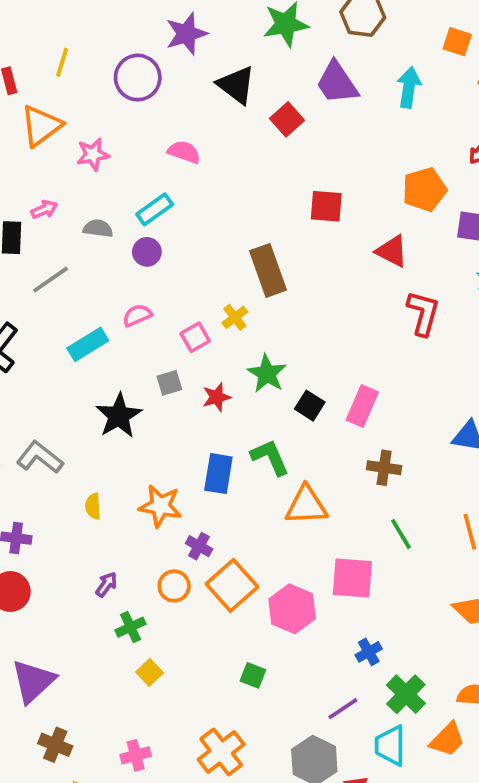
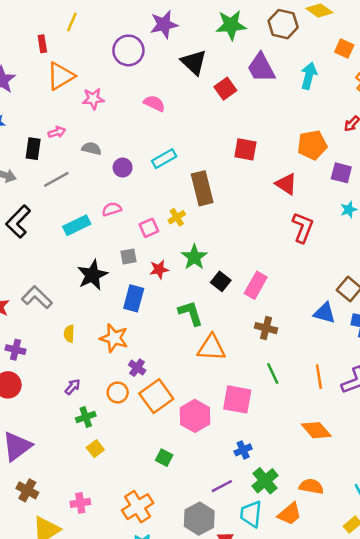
yellow line: (62, 62) -> (72, 22), moved
cyan rectangle: (155, 209) -> (164, 159), moved
blue rectangle: (218, 474) -> (134, 298), moved

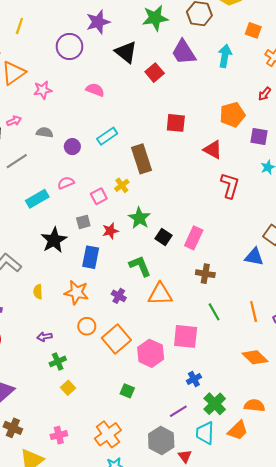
purple cross: (137, 368) -> (119, 296), moved
purple arrow: (73, 387) -> (44, 337), turned -136
orange circle: (118, 392) -> (87, 326), moved

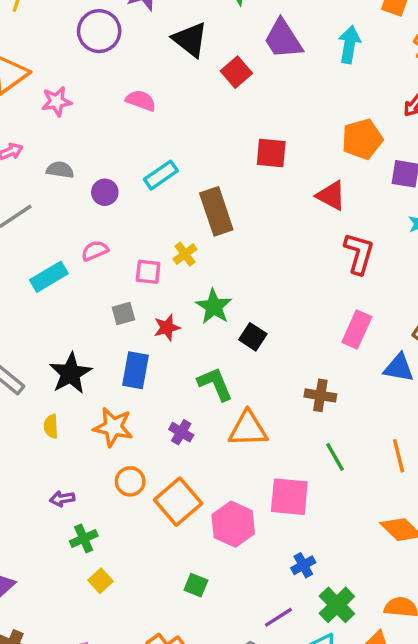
pink square: (99, 196) -> (148, 272), turned 35
pink rectangle: (194, 238) -> (357, 329), moved
black star: (54, 240) -> (70, 373), moved

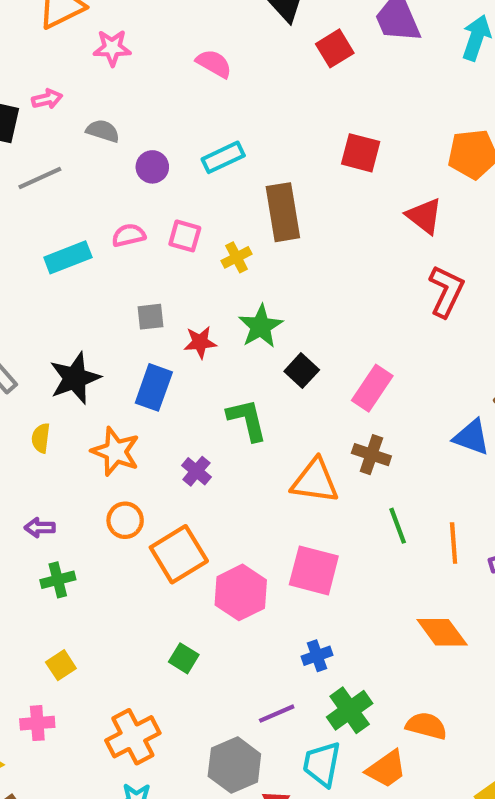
pink square: (148, 272) -> (185, 236), moved
pink rectangle: (357, 329) -> (372, 388), moved
orange triangle: (248, 429) -> (315, 481), moved
green line: (335, 457) -> (398, 526), moved
yellow square: (101, 581) -> (61, 665), moved

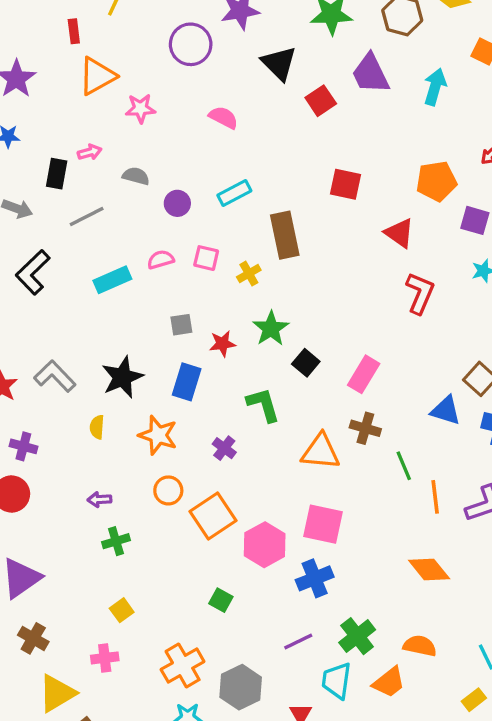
green line: (398, 526) -> (404, 466), moved
blue cross: (317, 656) -> (315, 578), moved, size x1.5
gray hexagon: (234, 765) -> (241, 687), moved

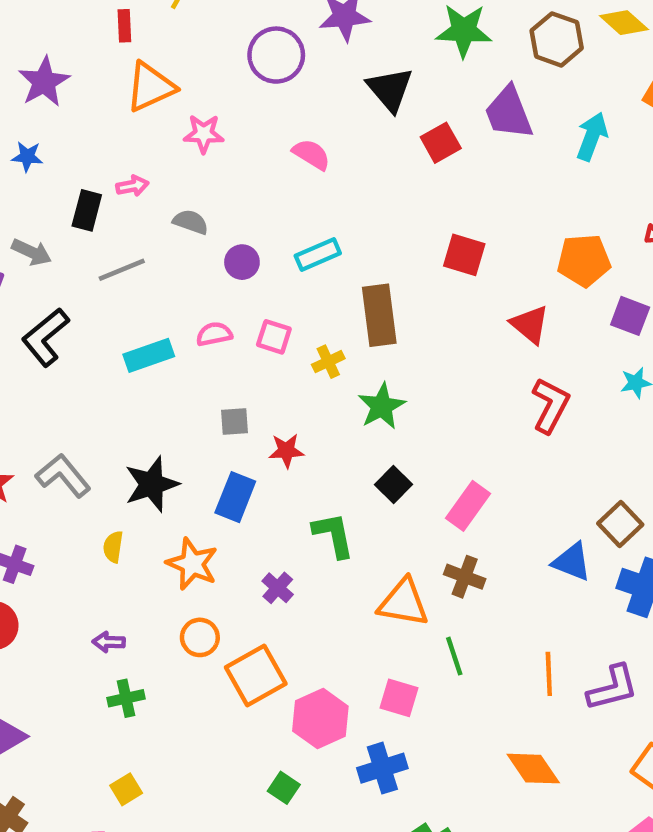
green star: (271, 328) -> (382, 406), moved
green line: (404, 466) -> (454, 656), moved
pink square: (323, 524) -> (399, 698), size x0.7
green square: (221, 600) -> (284, 788), moved

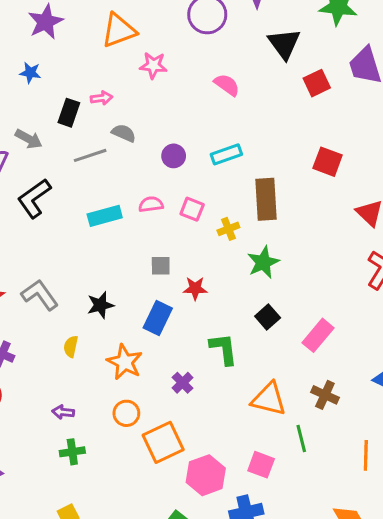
gray semicircle: (191, 222) -> (124, 133), moved
black star: (152, 484) -> (100, 305), size x0.7
brown cross: (465, 577) -> (325, 395), moved

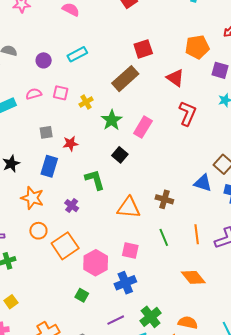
red square: (328, 162) -> (143, 49), turned -30
brown rectangle: (266, 199) -> (125, 79), moved, turned 60
pink rectangle: (318, 335) -> (143, 127), moved
green line: (301, 438) -> (164, 237), moved

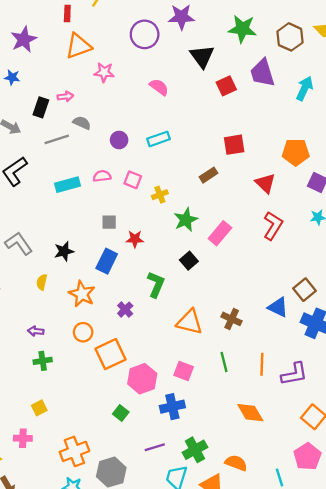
brown rectangle: (125, 79) -> (208, 175), size x0.6
green L-shape: (95, 180) -> (156, 284), turned 30

